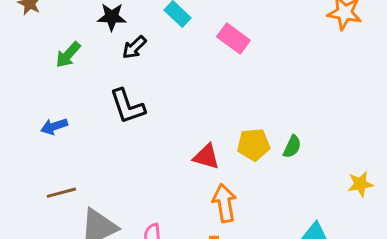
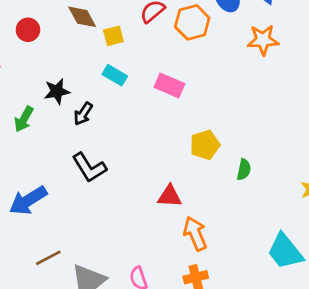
green arrow: (68, 55) -> (24, 119), moved
blue arrow: (54, 126) -> (28, 200), size x1.6
yellow pentagon: (254, 145) -> (205, 145), moved

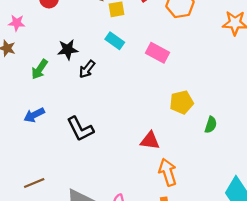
black L-shape: (89, 168) -> (80, 129), moved
blue arrow: (28, 200) -> (34, 115), moved, size x0.7
brown line: (48, 258) -> (34, 183), moved

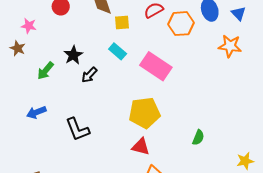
black star: (68, 50) -> (73, 55), turned -30
pink rectangle: (158, 53) -> (156, 66), size x1.4
yellow pentagon: (182, 102) -> (144, 113), moved, size x1.4

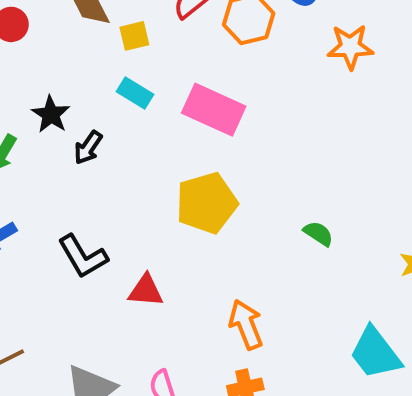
green semicircle: (198, 138) -> (318, 234), turned -70
red triangle: (141, 147) -> (146, 291), moved

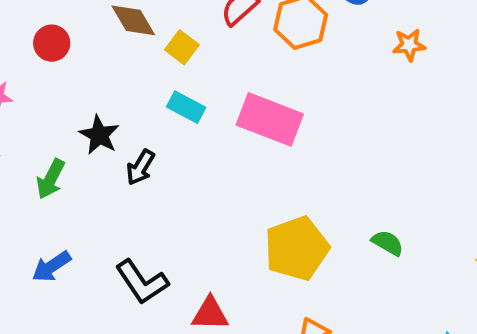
yellow square: (134, 36) -> (182, 47), turned -36
orange star: (350, 47) -> (409, 45), size x0.7
yellow pentagon: (207, 203) -> (297, 248), moved

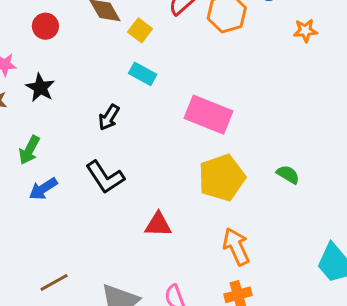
pink rectangle: (270, 119) -> (208, 115), moved
black star: (99, 135) -> (40, 88), moved
green arrow: (51, 179) -> (29, 150), moved
black L-shape: (142, 282) -> (105, 177), moved

